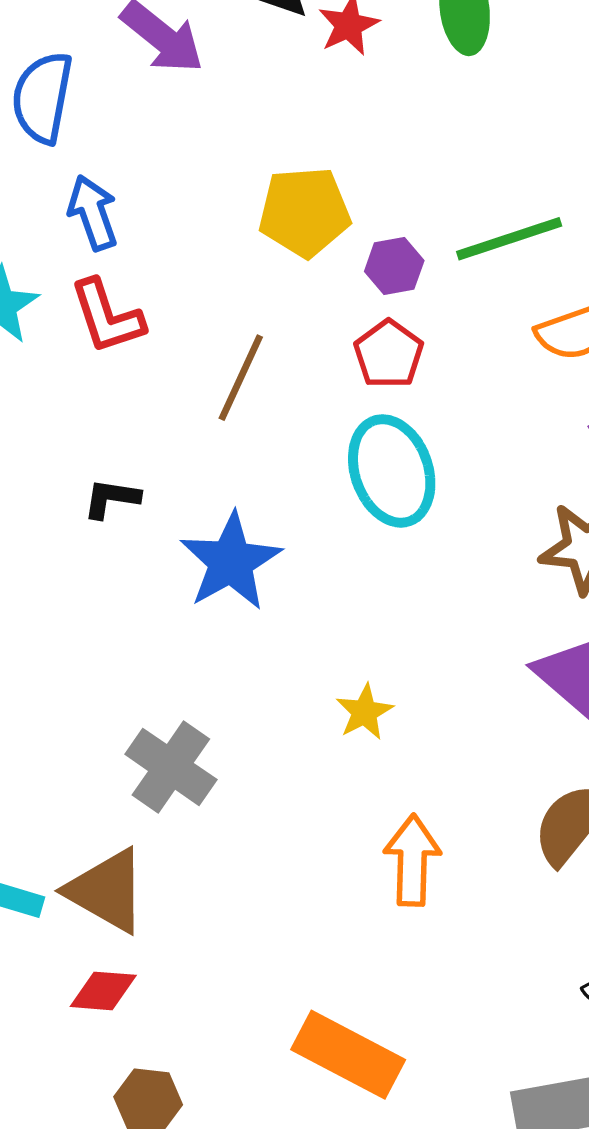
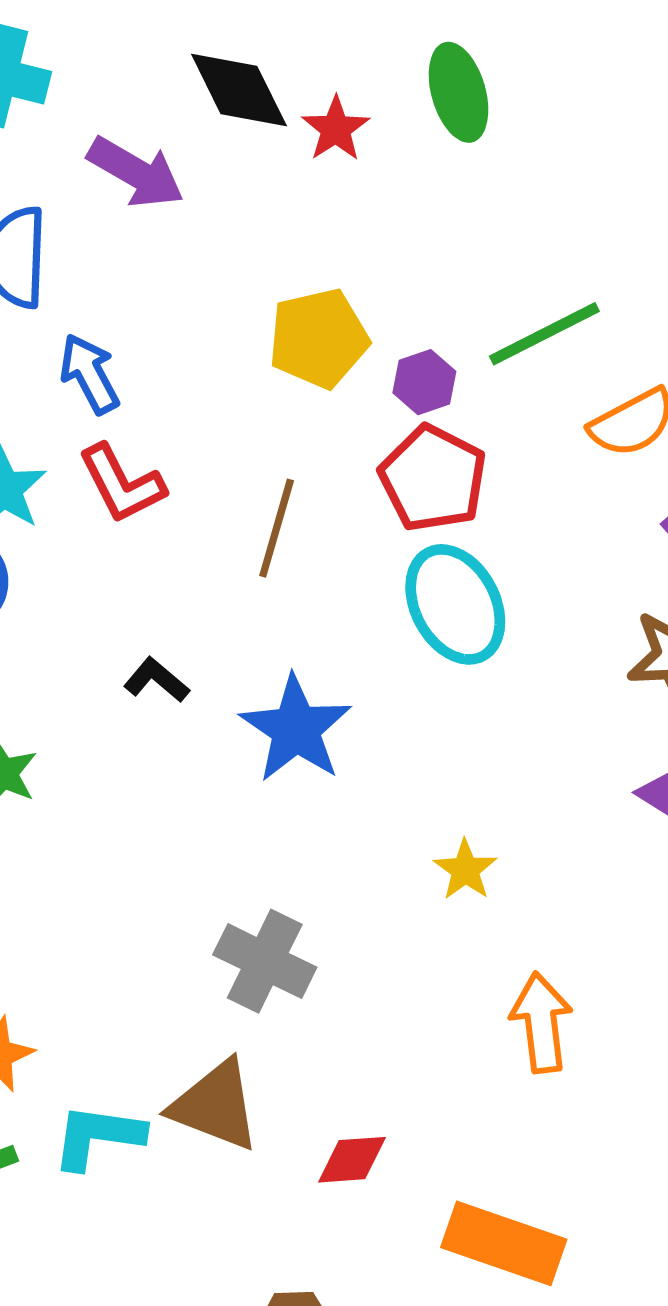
red pentagon: (389, 354) -> (433, 478), size x1.4
black L-shape: (111, 498) -> (156, 680), turned 40
red diamond: (103, 991) -> (352, 1160), moved

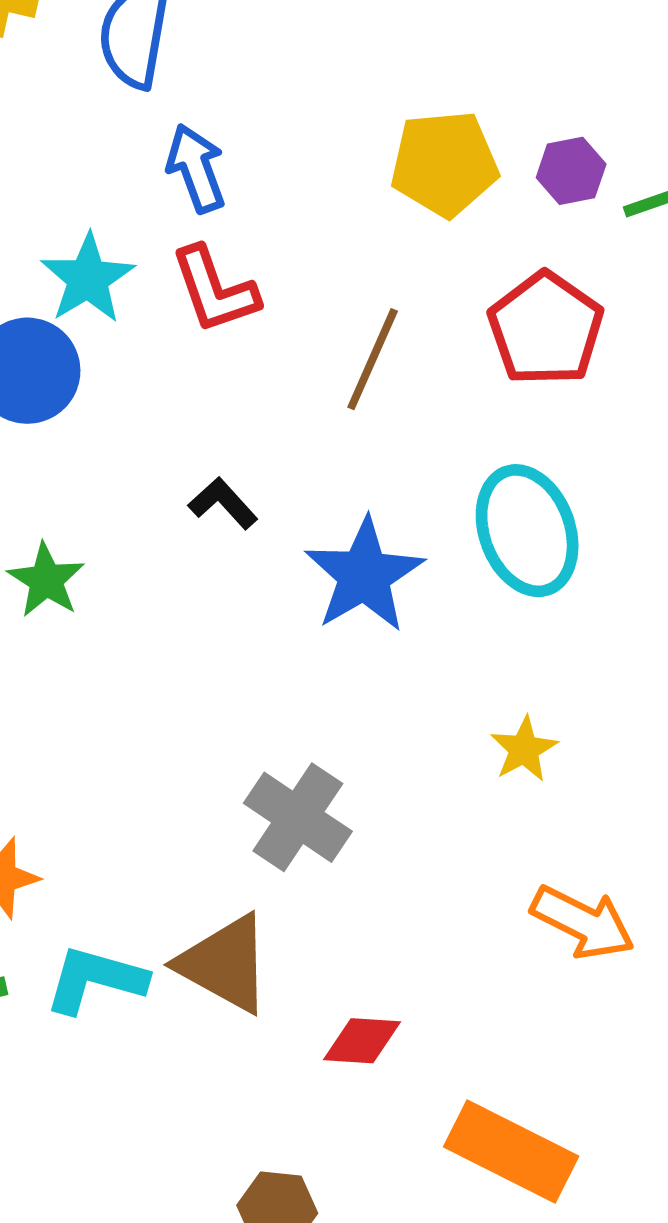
purple hexagon: (424, 382) -> (571, 171), moved
cyan ellipse: (455, 604) -> (527, 531), moved
orange arrow: (541, 1023) -> (583, 922), turned 116

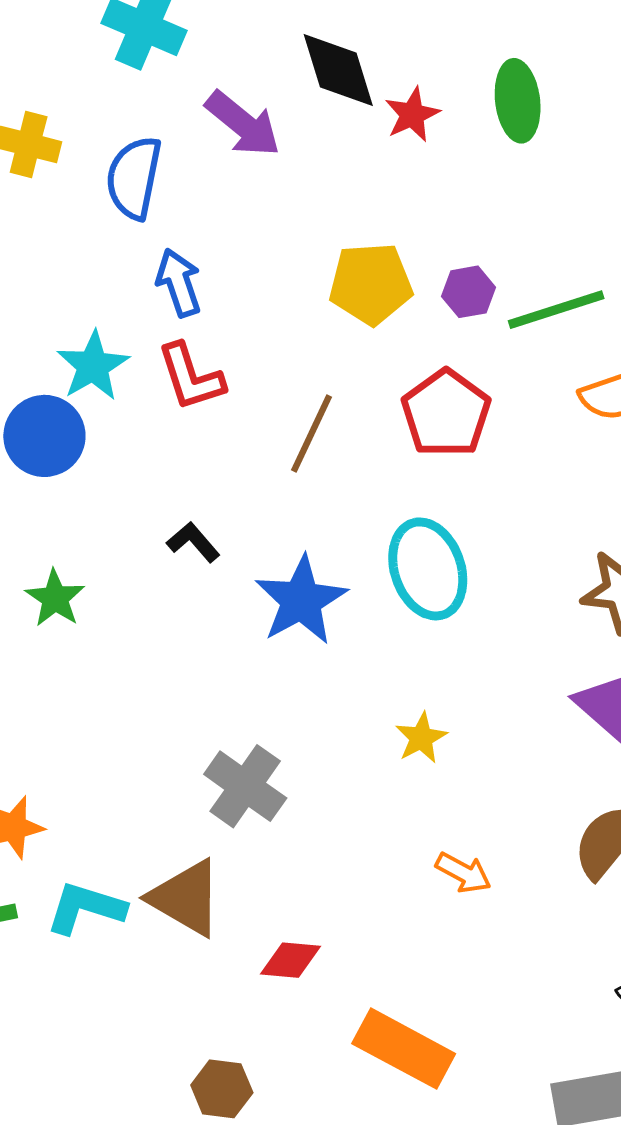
orange arrow: (583, 922) -> (463, 873), size x0.7

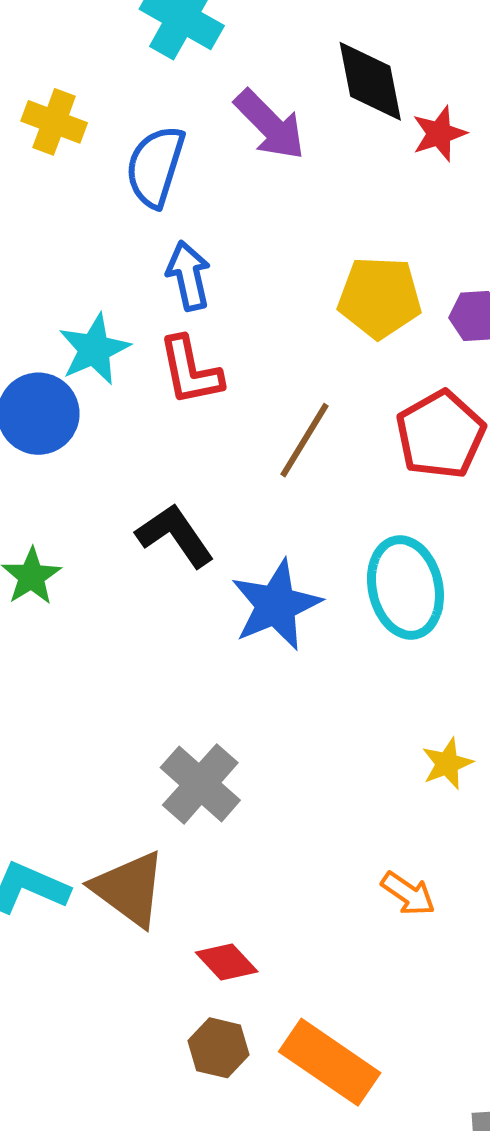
black L-shape: (193, 542) -> (175, 535), size x1.5
yellow star: (421, 738) -> (447, 764), moved
red diamond: (291, 960) -> (227, 962), turned 36
brown hexagon: (222, 1089) -> (219, 1048), moved

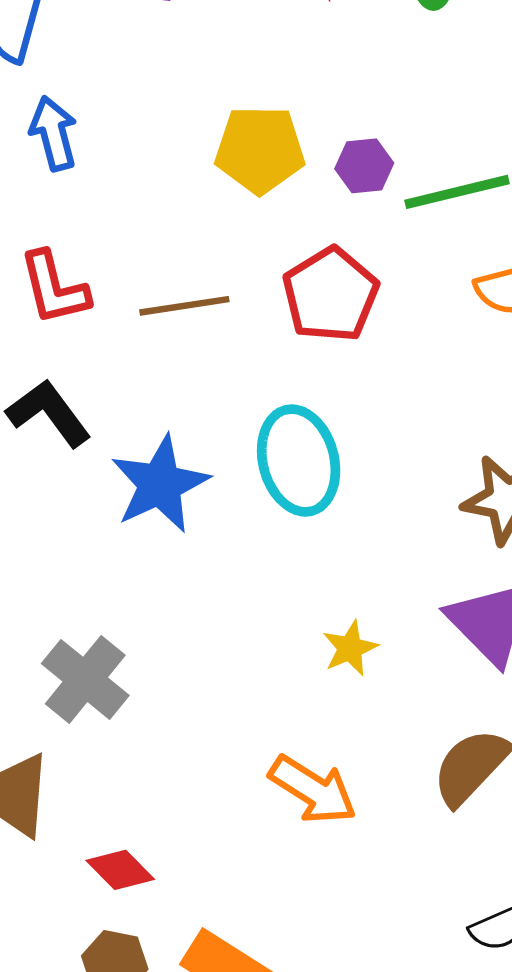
red L-shape: (190, 371) -> (54, 288), moved
brown line: (304, 440) -> (184, 306), turned 52
orange arrow: (408, 894) -> (313, 790), size x1.5

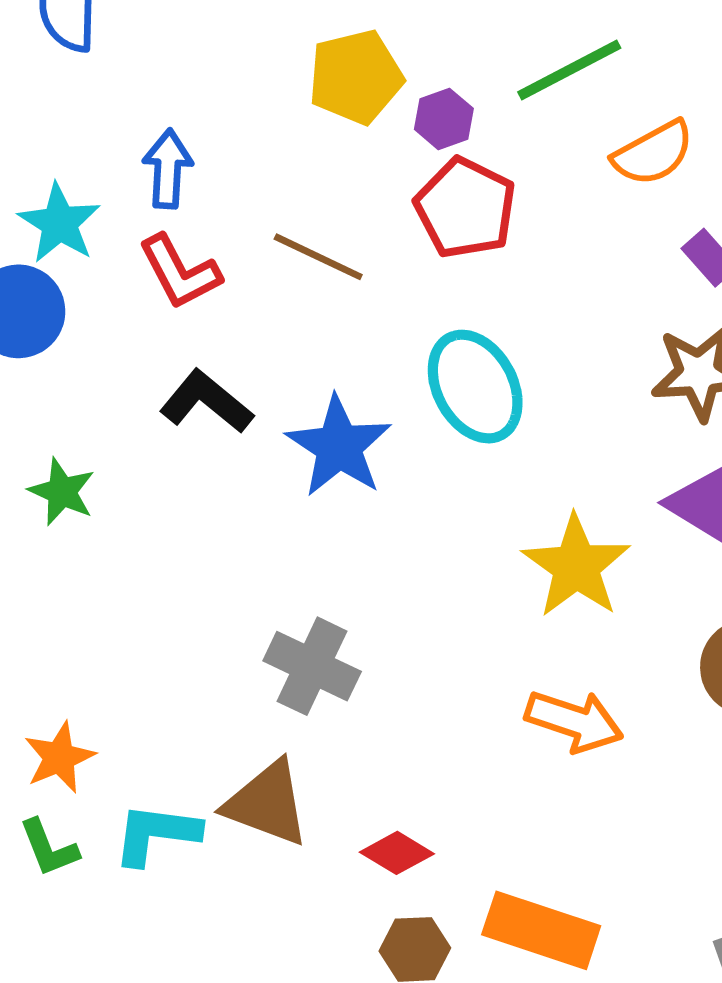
blue arrow: (54, 133) -> (168, 169), moved, turned 32
purple hexagon: (364, 166) -> (444, 119), moved
brown line: (184, 306) -> (318, 257), turned 48
yellow star: (350, 648) -> (576, 566), size x1.8

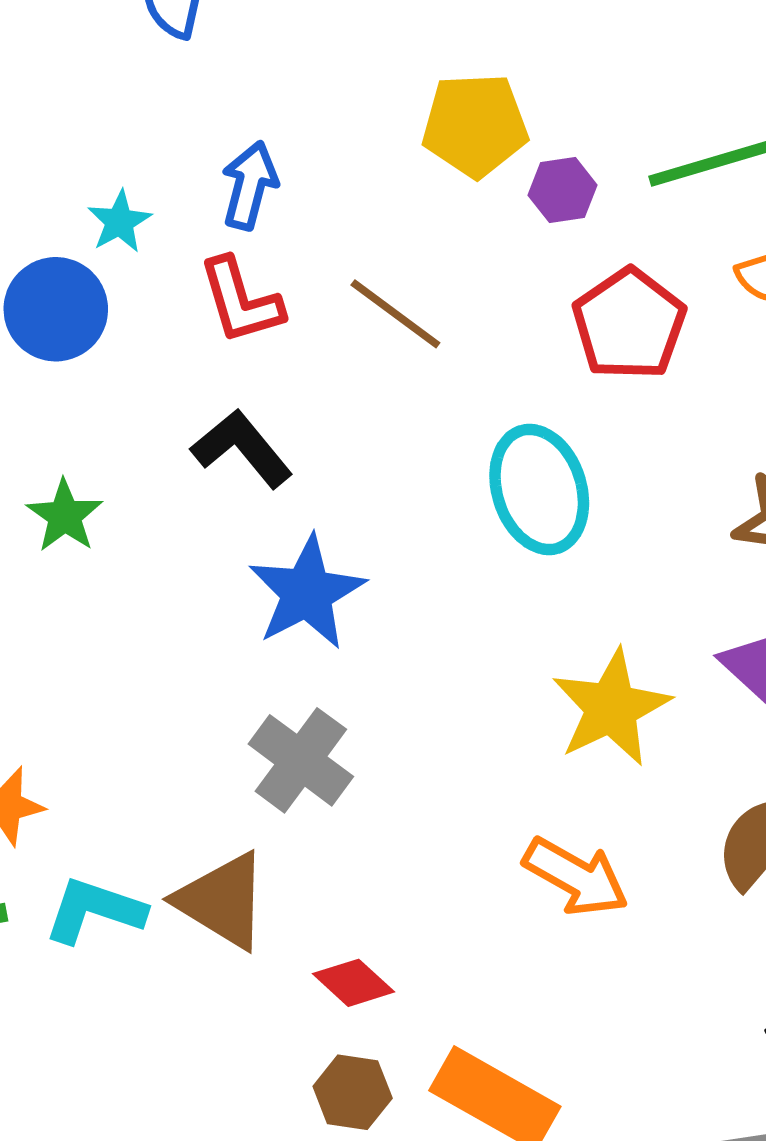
red pentagon: (465, 208) -> (629, 324), moved
cyan star: (59, 223) -> (119, 222), size x0.7
blue star: (339, 446) -> (307, 593), moved

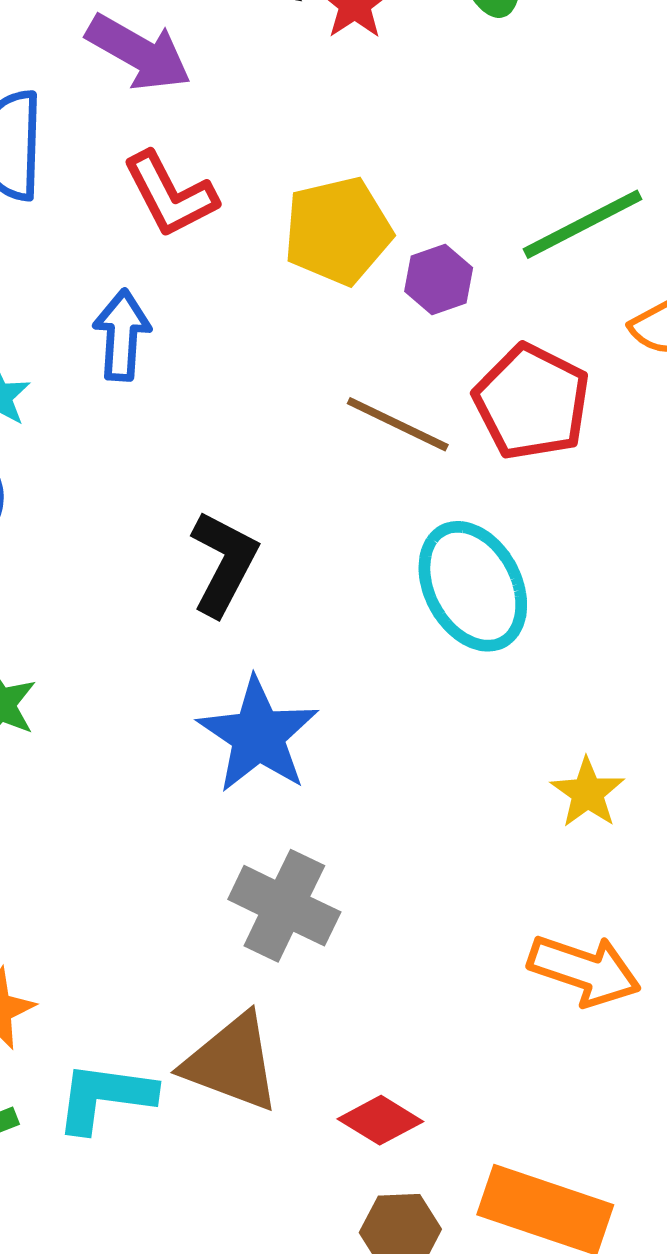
red L-shape: (241, 301) -> (170, 195), moved
brown line: (395, 314) -> (398, 424), moved
black L-shape: (242, 448) -> (224, 563), moved, turned 78
yellow star: (611, 708) -> (588, 793), size x0.6

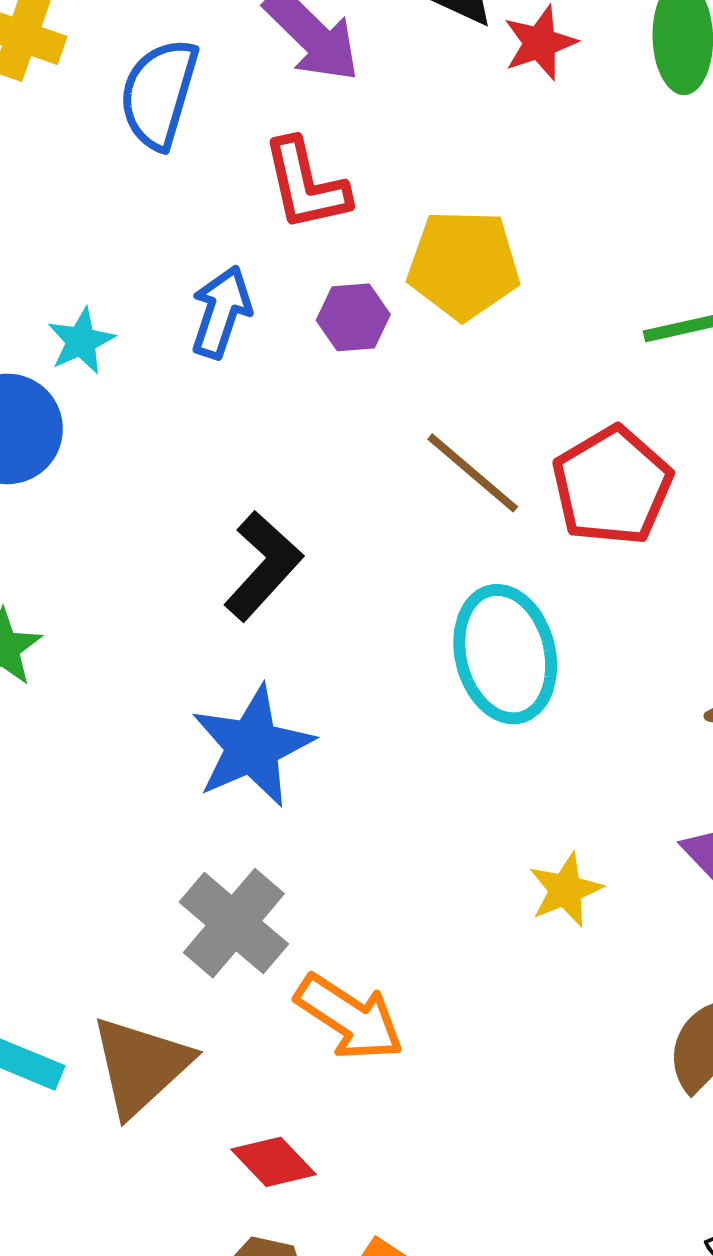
purple hexagon: (439, 280) -> (353, 317), moved
orange arrow: (584, 970) -> (349, 1017), moved
brown triangle: (232, 1063) -> (141, 1066), turned 42

